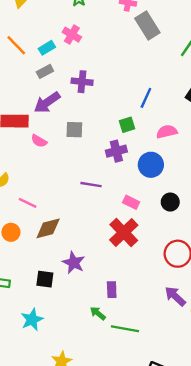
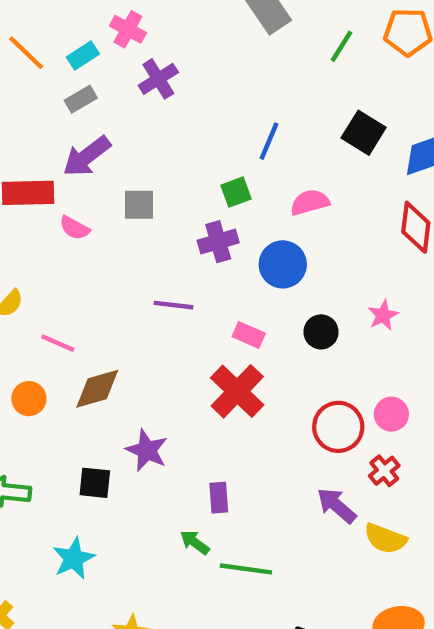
purple cross: (82, 82) -> (158, 79), moved, turned -36

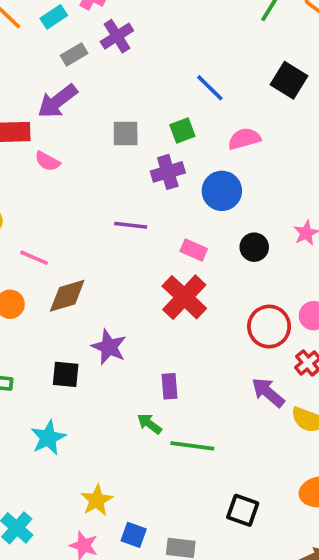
gray rectangle: (81, 99) -> (74, 54), moved
blue line: (269, 141) -> (210, 88), turned -68
gray square: (139, 205) -> (126, 134), moved

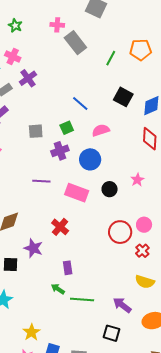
pink rectangle: (194, 250) -> (77, 193), size x1.6
red cross: (184, 297) -> (60, 227), moved, size x0.7
purple arrow: (268, 392) -> (122, 305), moved

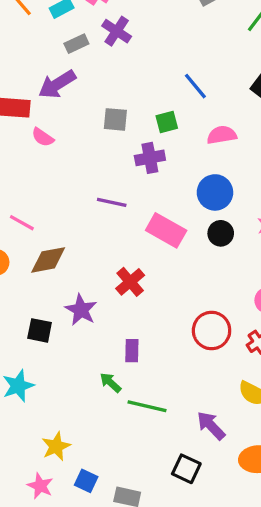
purple cross: (28, 78) -> (117, 31), turned -30
blue circle: (90, 159) -> (215, 192), moved
red circle: (120, 232) -> (212, 331), moved

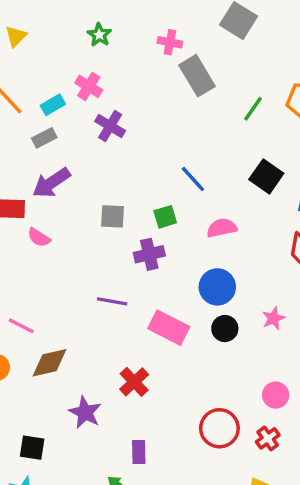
gray rectangle: (76, 44) -> (44, 138), moved
black square: (40, 330) -> (32, 448), moved

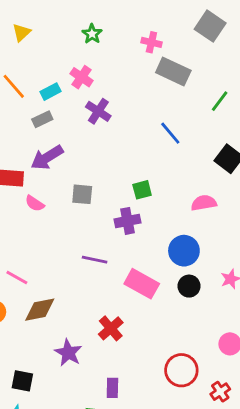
gray rectangle: (197, 76) -> (173, 71), turned -36
blue line: (193, 179) -> (170, 133), moved
gray square: (113, 216) -> (82, 194), moved
pink semicircle: (222, 228) -> (204, 203), moved
red cross: (268, 438) -> (220, 392), moved

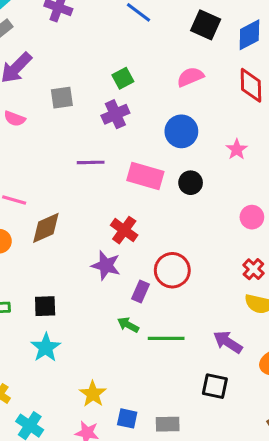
black circle: (189, 286) -> (191, 183), moved
purple star: (68, 353) -> (106, 265), moved
red circle: (181, 370) -> (172, 270), moved
purple rectangle: (112, 388) -> (140, 291), turned 36

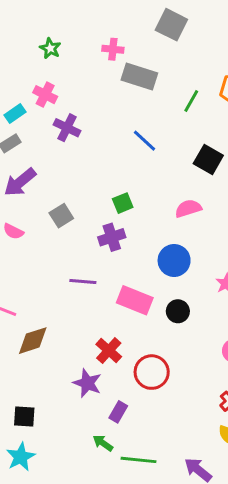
gray square: (62, 98) -> (61, 216), turned -30
red circle: (172, 270) -> (152, 372), moved

